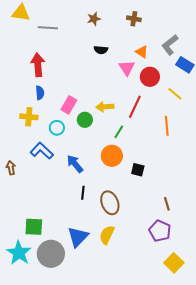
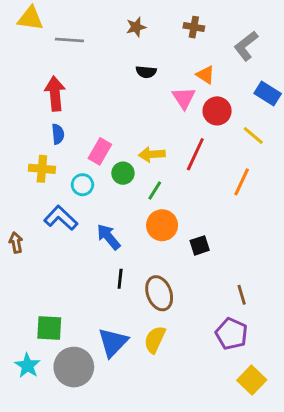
gray L-shape: (170, 45) -> (246, 46), moved
orange line: (167, 126) -> (242, 182), turned 30
green line: (119, 132) -> (155, 191), moved
black square: (138, 170) -> (200, 245), turned -32
cyan star: (19, 253) -> (27, 366), size x0.7

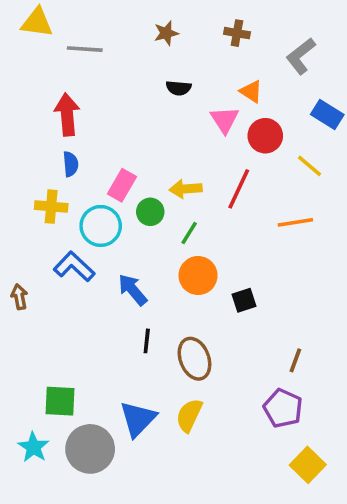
orange line: (242, 182) -> (295, 222), turned 56
cyan circle: (82, 185) -> (101, 226), size x1.5
brown line: (242, 295) -> (295, 360), turned 36

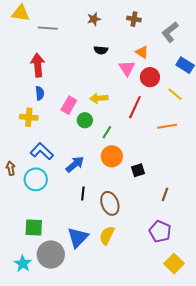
yellow arrow: (186, 189) -> (99, 98), moved
cyan circle: (101, 226) -> (36, 179), moved
blue arrow: (133, 290) -> (75, 164), turned 90
brown line: (295, 360) -> (165, 194), moved
cyan star: (33, 447) -> (23, 264), moved

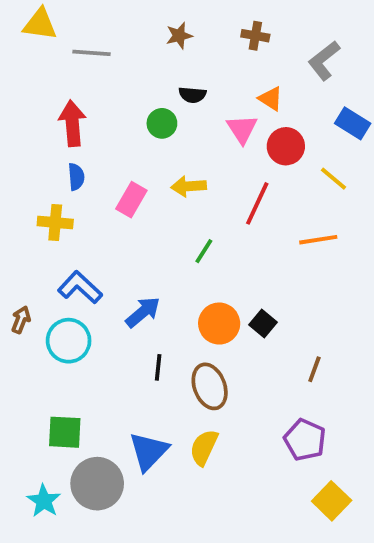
green circle: (85, 120) -> (162, 123), moved
orange circle: (112, 156) -> (219, 324), moved
brown arrow: (11, 168) -> (21, 320), turned 32
black square: (138, 170) -> (263, 324), turned -32

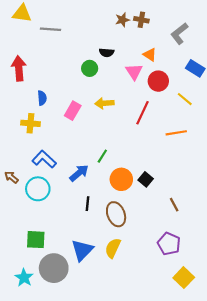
brown star: (179, 36) -> (122, 20), moved
red arrow: (72, 123) -> (19, 68), moved
green line: (204, 251) -> (102, 156), moved
brown arrow: (21, 320) -> (11, 177), turned -72
brown line: (314, 369) -> (174, 205), turned -48

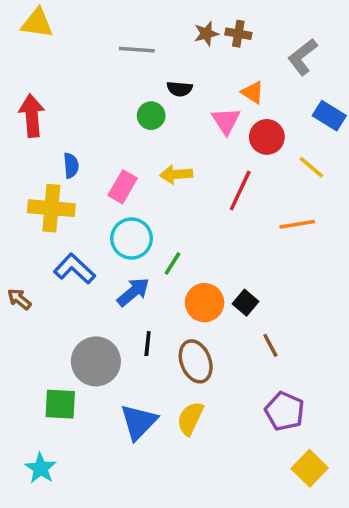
gray line: (51, 29) -> (137, 50), moved
yellow cross: (30, 123) -> (51, 208), size x1.4
cyan circle: (38, 189) -> (132, 238), moved
brown line: (174, 205) -> (270, 345), moved
gray circle: (54, 268) -> (96, 361), moved

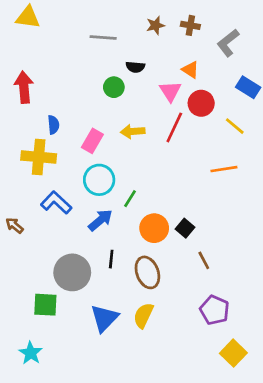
brown cross: (238, 34) -> (190, 25), moved
red line: (240, 190) -> (174, 127), moved

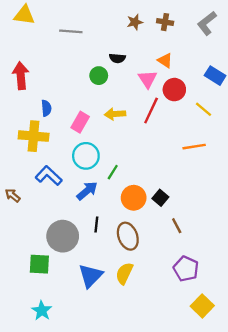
gray line: (103, 37) -> (71, 31), moved
gray L-shape: (228, 43) -> (207, 23), moved
cyan star: (31, 353) -> (42, 311), moved

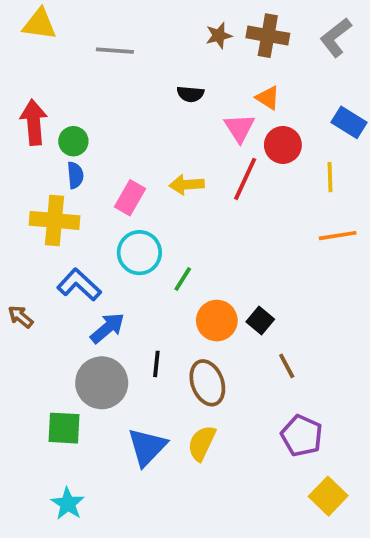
brown cross: (165, 22) -> (268, 36), size x1.5
green circle: (99, 76) -> (73, 141), moved
yellow line: (203, 109) -> (330, 177), turned 48
orange line: (194, 147) -> (338, 236), moved
blue arrow: (87, 191) -> (107, 328), moved

